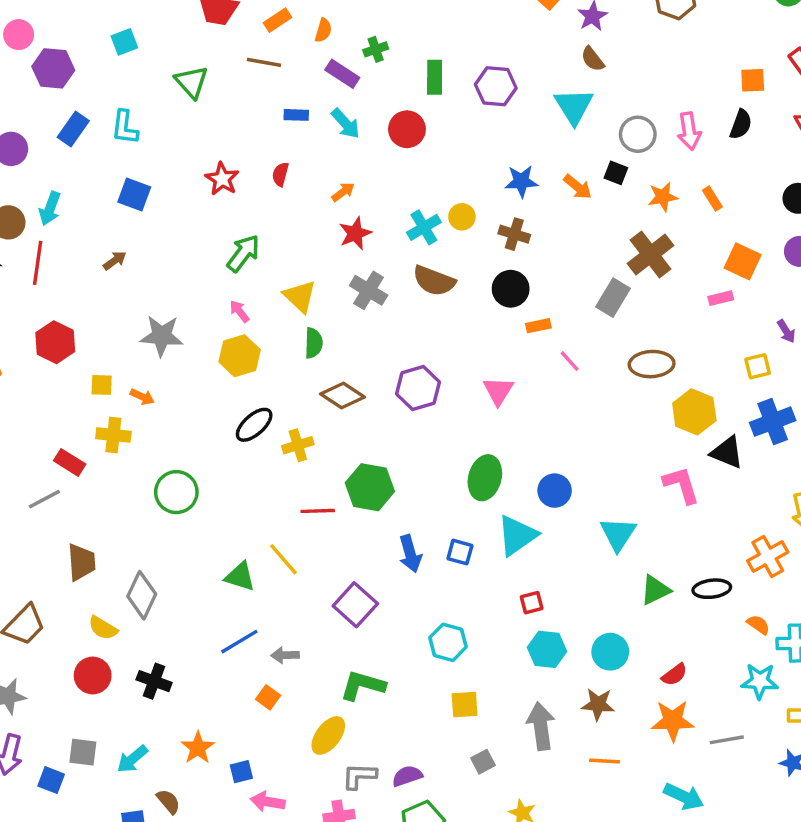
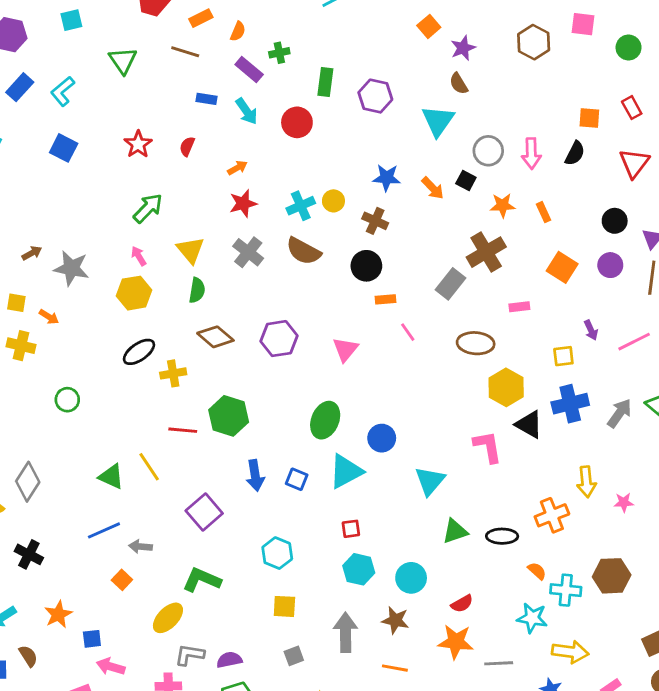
cyan L-shape: (125, 127) -> (63, 91), turned 36
brown arrow: (115, 261) -> (32, 253), moved
pink rectangle: (721, 298) -> (519, 307), moved
green circle: (176, 492) -> (67, 400), size x0.7

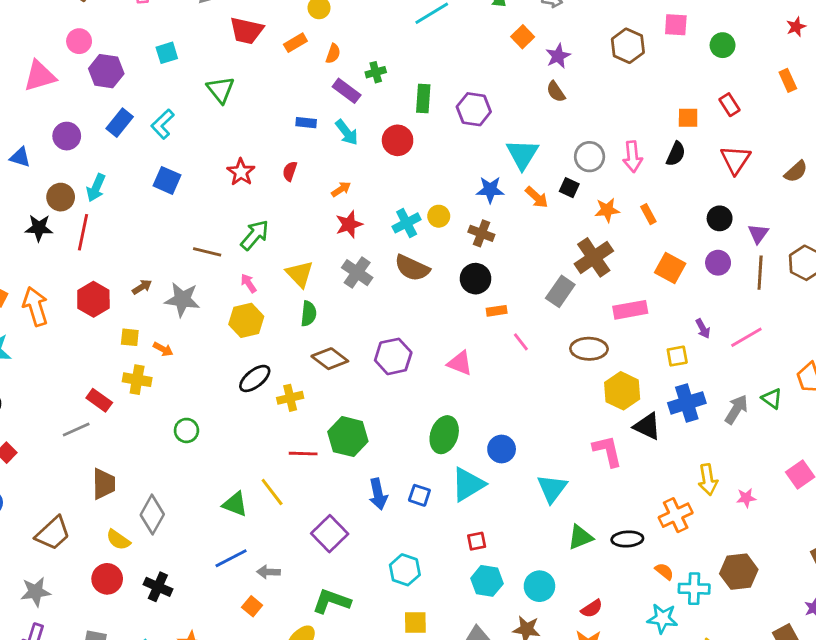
brown line: (185, 52) -> (207, 252), moved
cyan triangle: (438, 121) -> (522, 154), moved
pink rectangle: (519, 307) -> (630, 310), size x1.6
pink triangle: (345, 349) -> (460, 363), turned -44

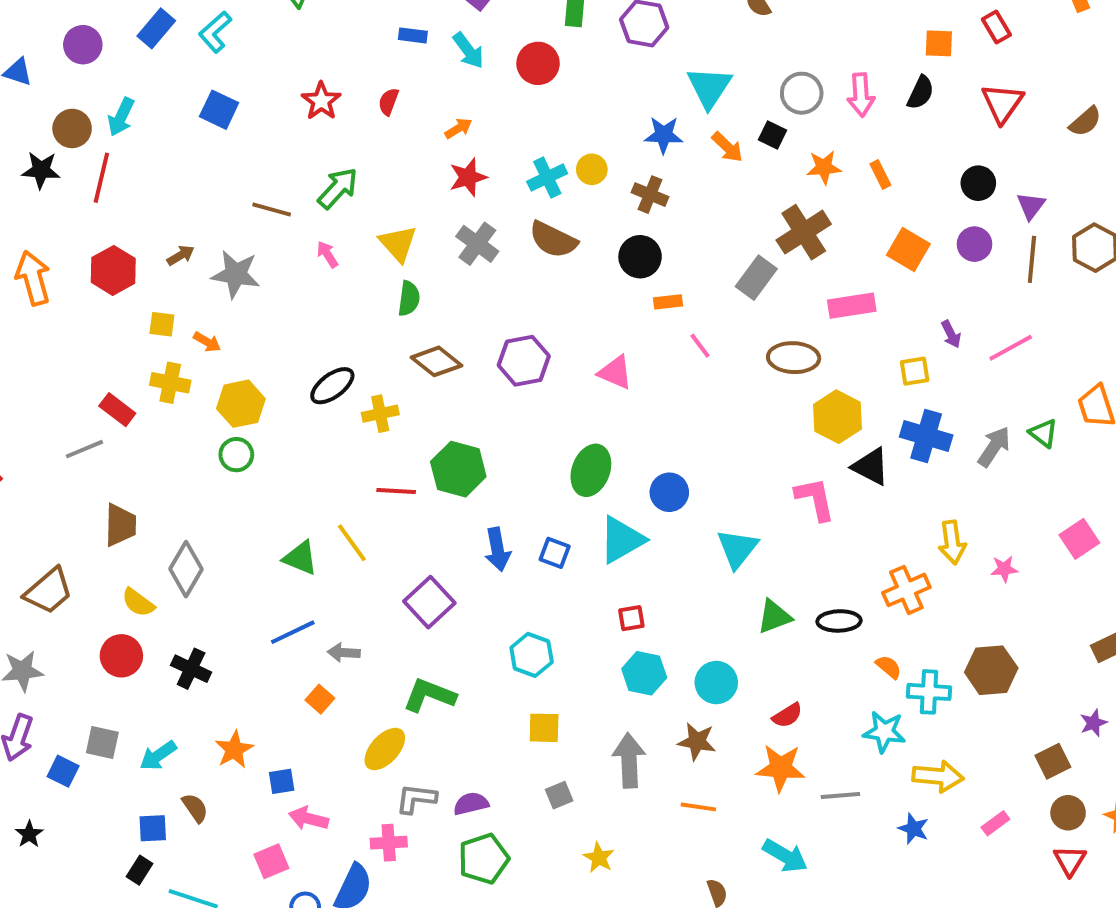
yellow hexagon: (246, 320) -> (241, 404), moved
blue cross: (687, 403) -> (926, 436), turned 32

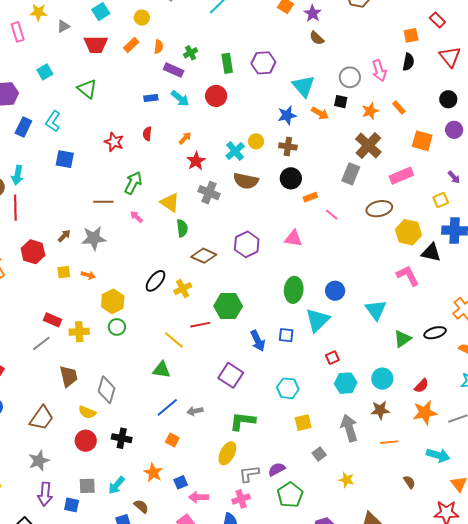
yellow cross: (170, 383) -> (79, 332), moved
yellow line: (352, 543) -> (174, 340), moved
orange square: (320, 699) -> (172, 440), moved

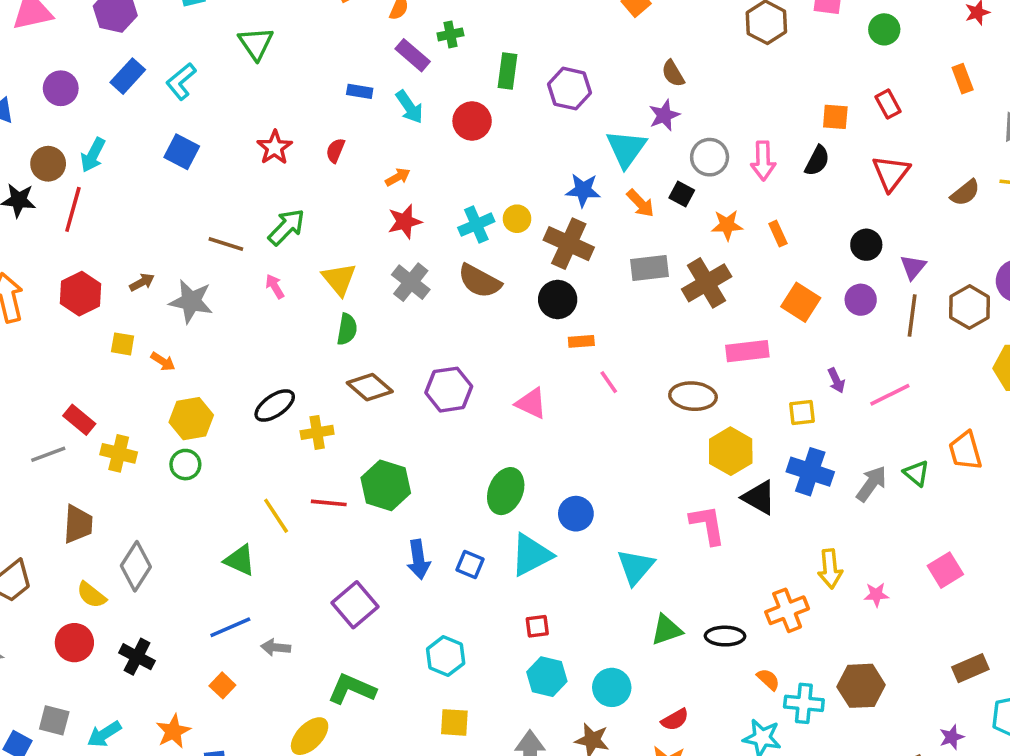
purple star: (313, 13) -> (664, 115), moved
brown cross: (288, 146) -> (569, 244), size x1.5
gray rectangle: (351, 174) -> (649, 268), moved, turned 45

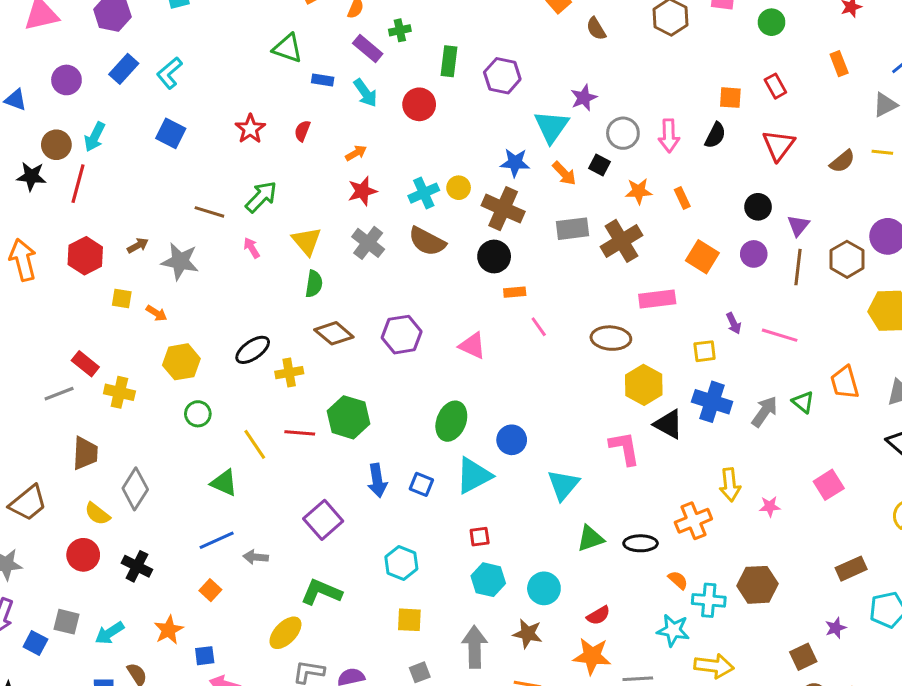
green triangle: (256, 43) -> (288, 48), moved, turned -36
brown semicircle: (673, 73) -> (596, 29), moved
pink line: (890, 395) -> (780, 335), turned 44
green circle: (185, 465) -> (198, 414), moved

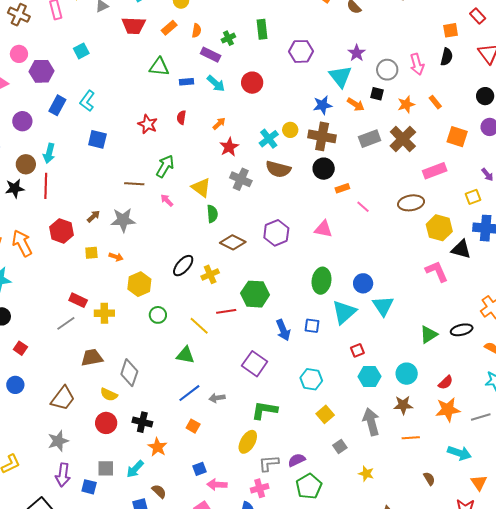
green rectangle: (449, 61) -> (262, 29), moved
brown trapezoid: (85, 453) -> (92, 358), turned -90
cyan triangle: (563, 485) -> (383, 306), moved
yellow square: (409, 620) -> (325, 414), turned -30
orange star: (169, 630) -> (157, 447), moved

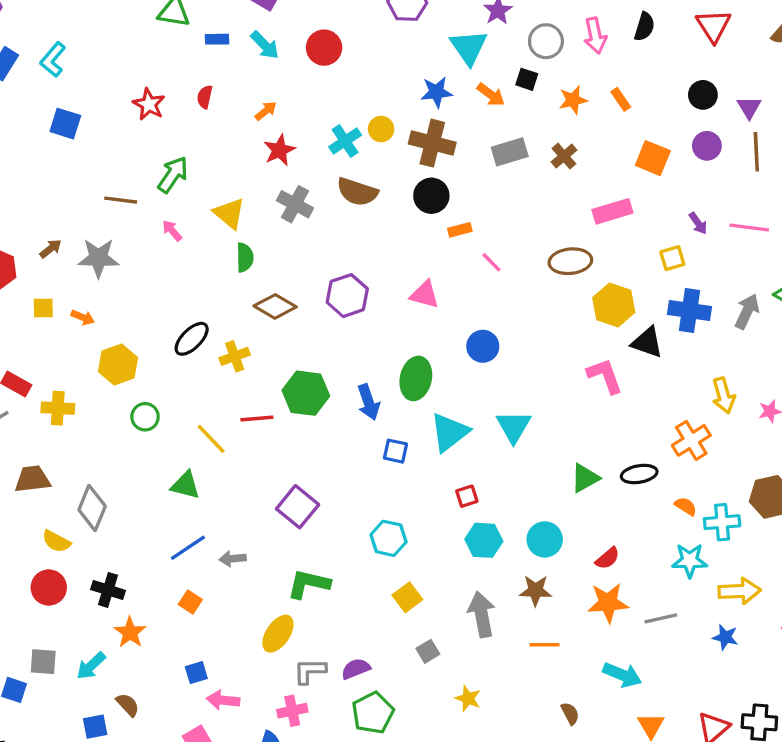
brown cross: (403, 139) -> (564, 156), size x0.6
blue circle: (363, 283) -> (483, 346), moved
blue arrow: (283, 330) -> (368, 402), moved

